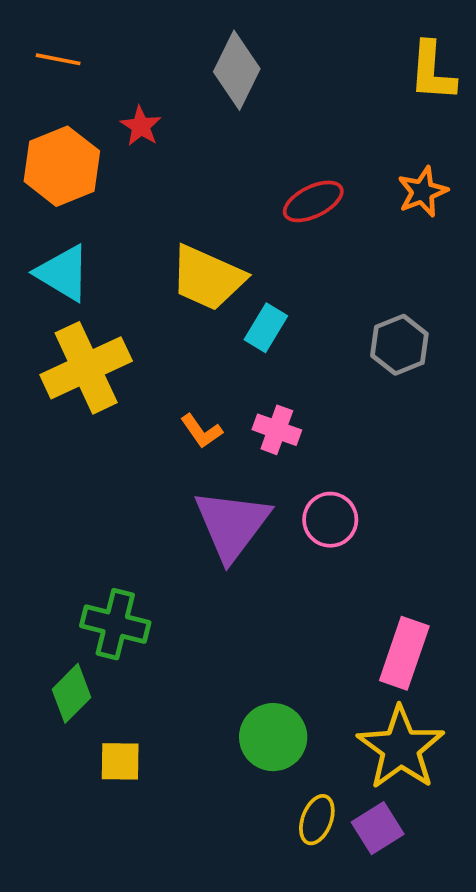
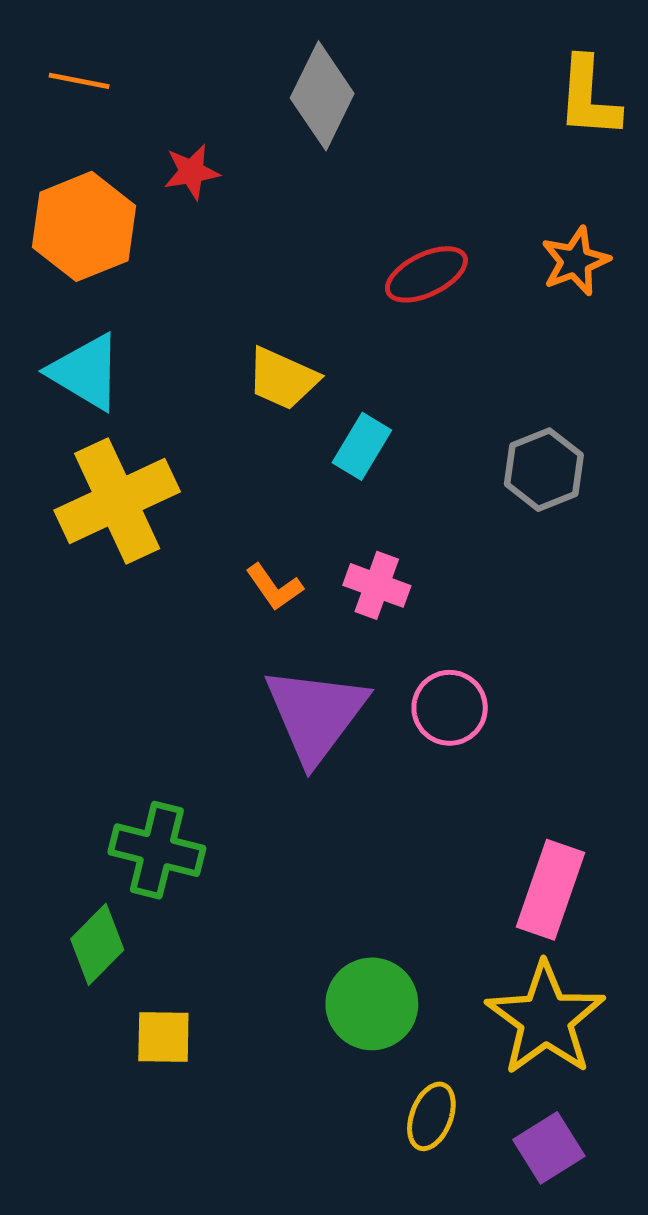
red star: (141, 126) -> (192, 172), turned 30
yellow trapezoid: (208, 278) -> (283, 379), size x0.7
purple square: (378, 828) -> (549, 1148), moved

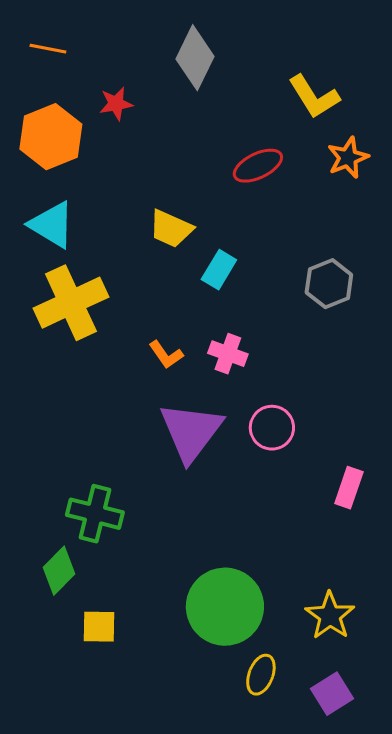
yellow L-shape: (589, 97) -> (314, 97), moved, turned -36
pink rectangle: (551, 890) -> (349, 488), moved, size x0.7
green circle: (372, 1004) -> (225, 607), size x1.4
yellow star: (546, 1019) -> (330, 616), size x0.7

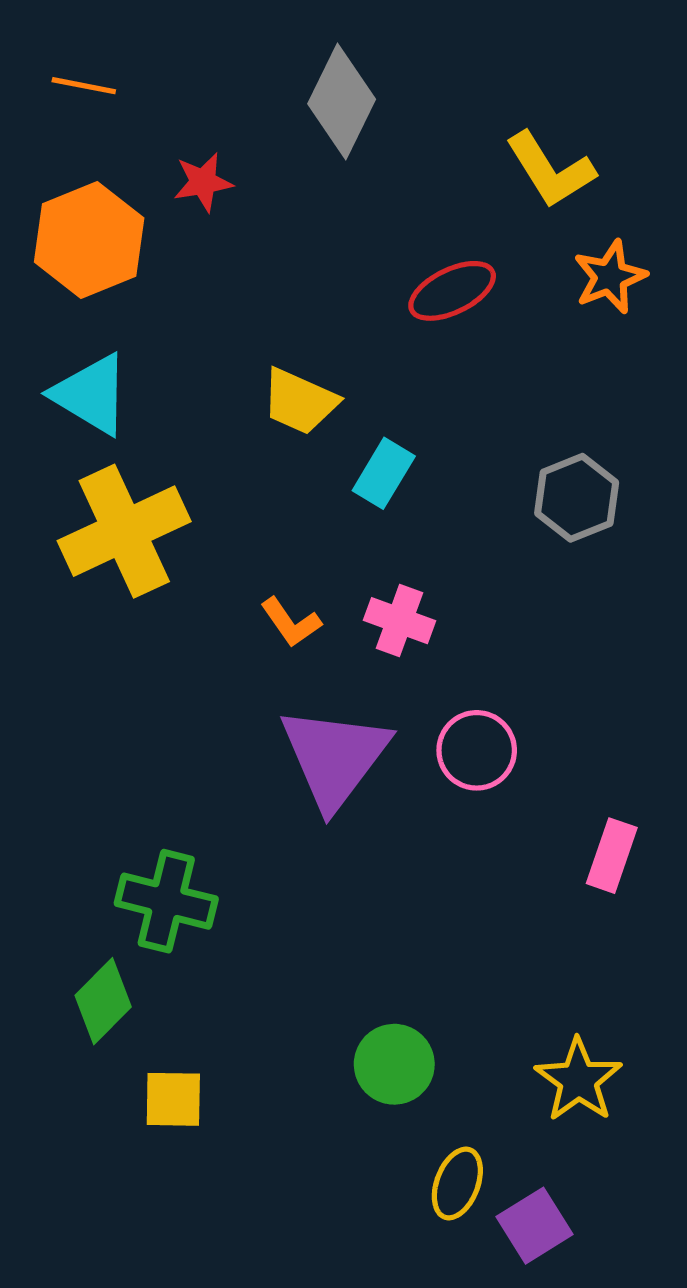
green circle: (225, 607) -> (394, 1064), size x0.6
purple square: (332, 694) -> (535, 1226), moved

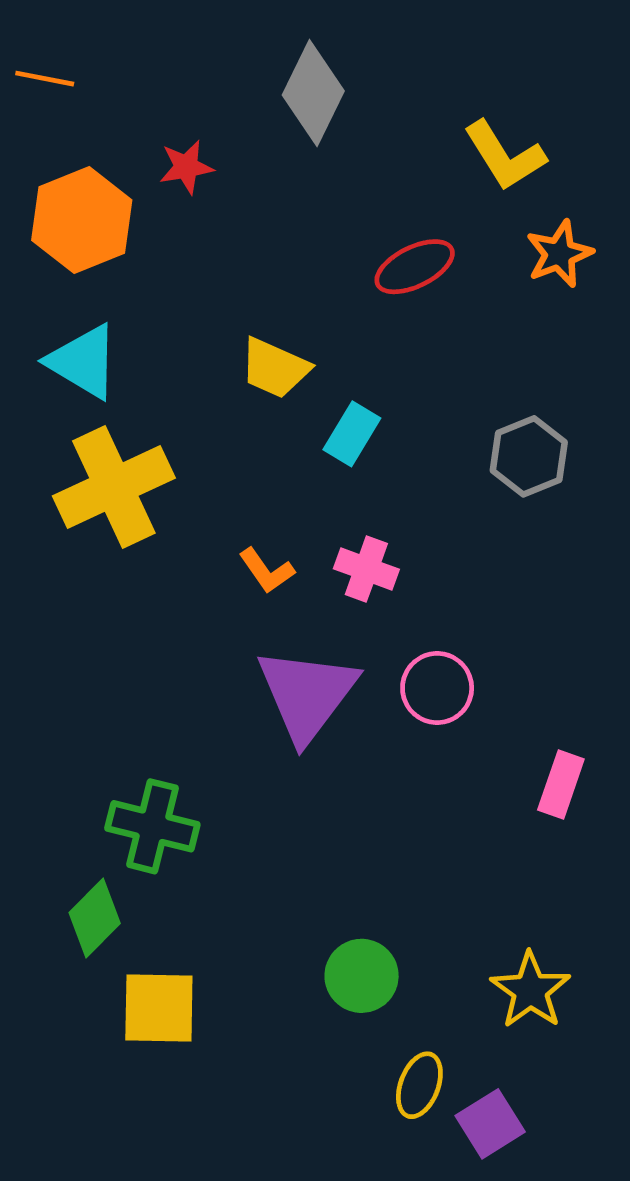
orange line: (84, 86) -> (45, 79), moved
yellow square: (173, 1099) -> (159, 1008), size x1.4

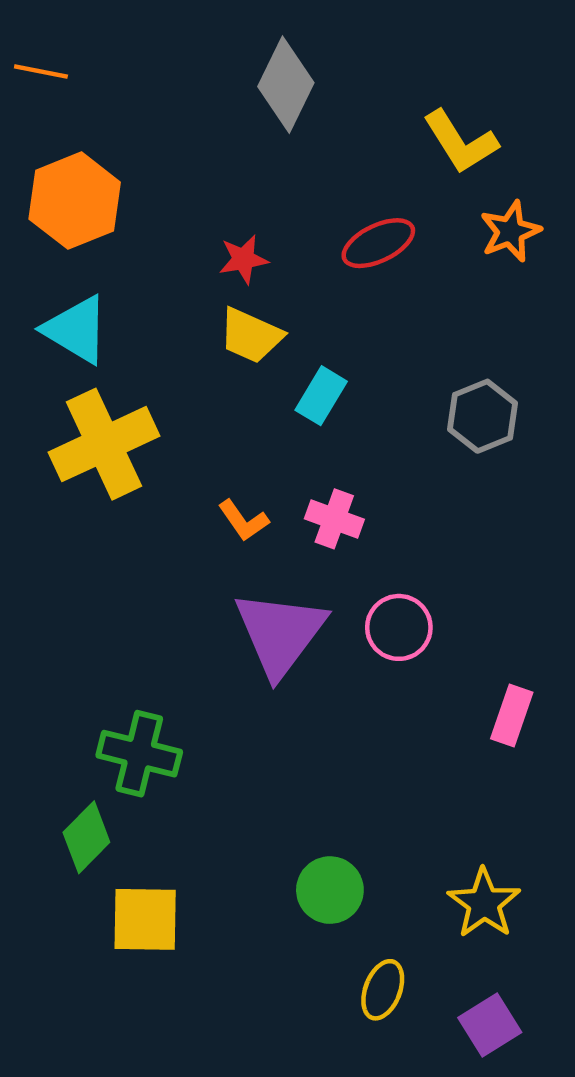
red star: (186, 167) -> (243, 259), moved
purple square: (490, 1124) -> (490, 1025), moved

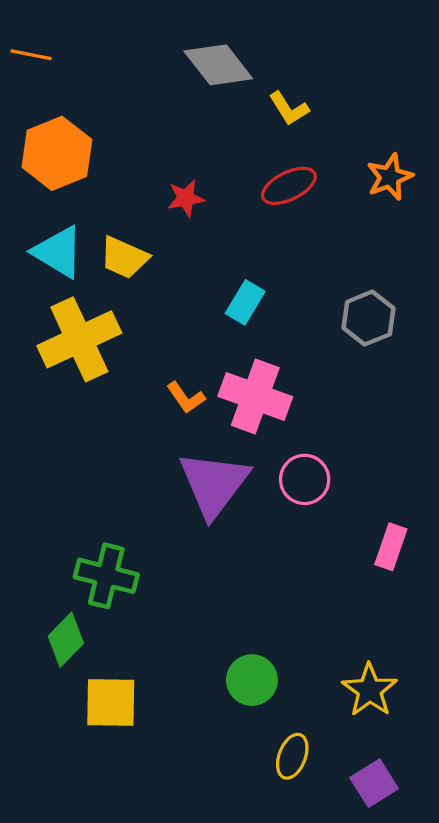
gray diamond: (286, 85) -> (218, 65), turned -64
yellow L-shape: (460, 142) -> (289, 109), moved, size x0.7
yellow trapezoid: (251, 336) -> (124, 258), moved
pink cross: (334, 519) -> (255, 397), size x1.6

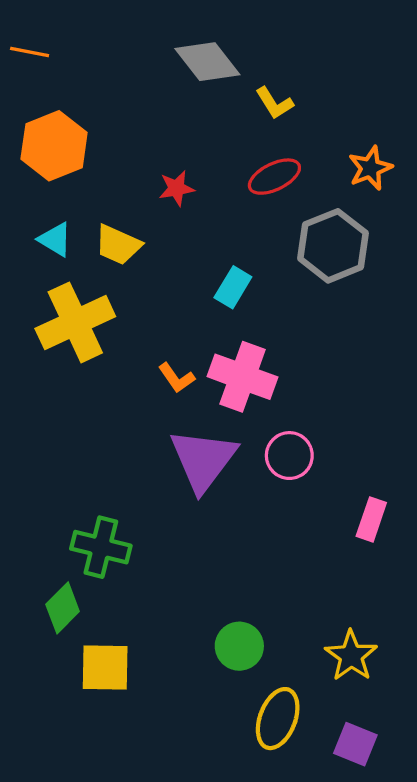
cyan triangle: (58, 252) -> (55, 239), size x0.7
gray hexagon: (368, 318) -> (333, 246), moved, size x1.4
yellow ellipse: (292, 756) -> (278, 719), size x1.4
purple square: (374, 783) -> (355, 744), turned -36

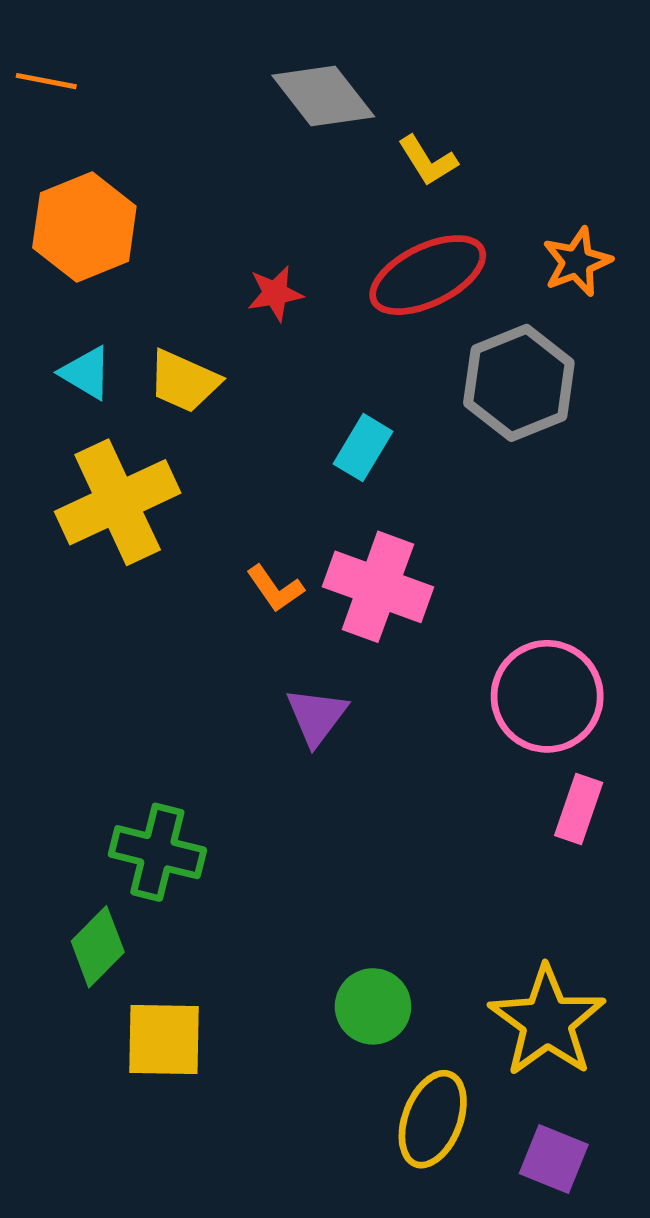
red ellipse: (274, 177) -> (428, 275), size x1.4
pink circle: (289, 456) -> (547, 696), moved, size x1.5
purple triangle: (203, 460) -> (317, 716), size x0.6
yellow star: (351, 656) -> (547, 1021), size x1.4

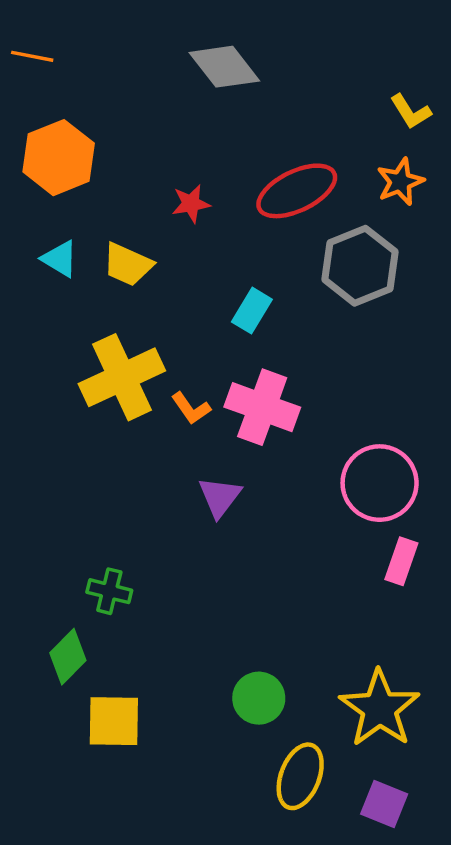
yellow L-shape: (428, 161) -> (411, 112), moved
yellow cross: (118, 502) -> (122, 377), moved
green cross: (157, 852) -> (109, 591), size x0.7

